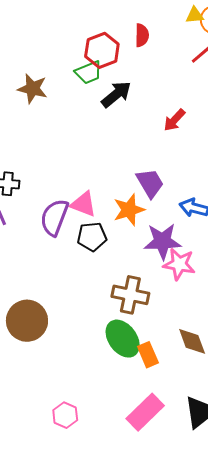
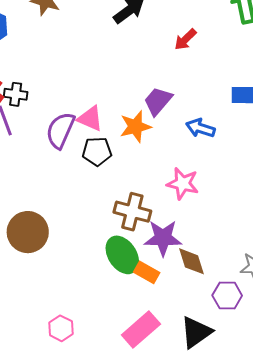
purple trapezoid: (150, 183) -> (158, 101), turned -112
purple star: (162, 241) -> (163, 238), moved
orange rectangle: (148, 355) -> (147, 272), turned -40

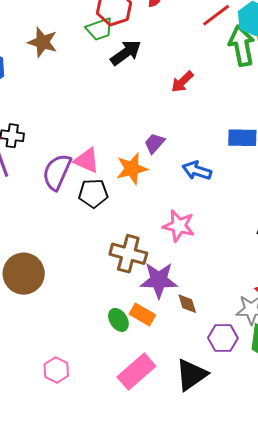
purple trapezoid: (158, 101) -> (154, 143), size x0.7
green ellipse: (122, 255) -> (118, 320), moved, size x0.6
brown diamond: (191, 261) -> (187, 304), size x0.7

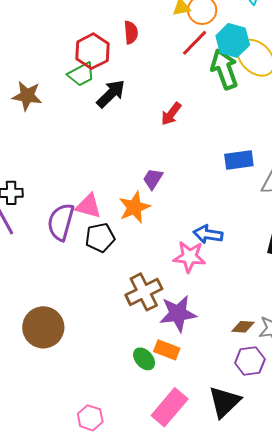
blue arrow: (197, 171) -> (208, 234), moved
brown cross: (128, 254) -> (144, 292), turned -33
brown diamond: (187, 304) -> (243, 327), moved, turned -60

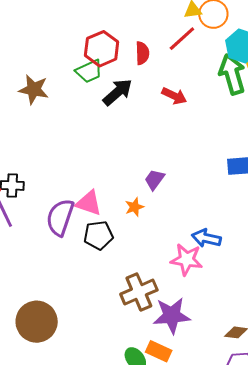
red semicircle: (131, 32) -> (142, 53), moved
red line: (195, 43) -> (182, 39), moved
red arrow: (171, 114) -> (174, 96), moved, turned -105
orange star: (134, 207) -> (134, 207), size x0.6

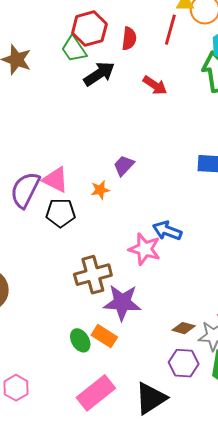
red line: (182, 39) -> (170, 30), turned -40
green trapezoid: (89, 71) -> (74, 49), turned 72

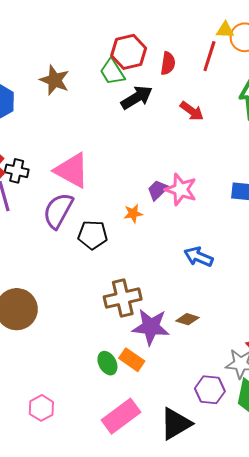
pink triangle: (55, 180) -> (72, 170), moved, size x1.4
pink star: (145, 249) -> (181, 190), moved
brown diamond: (184, 328) -> (187, 319), moved

